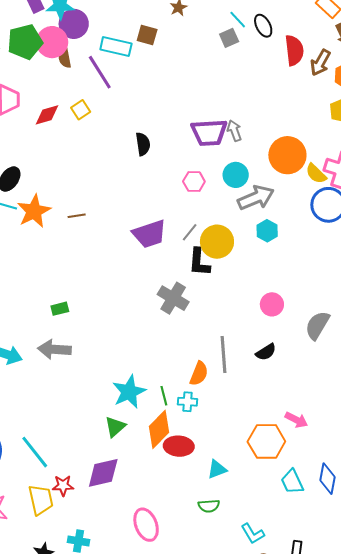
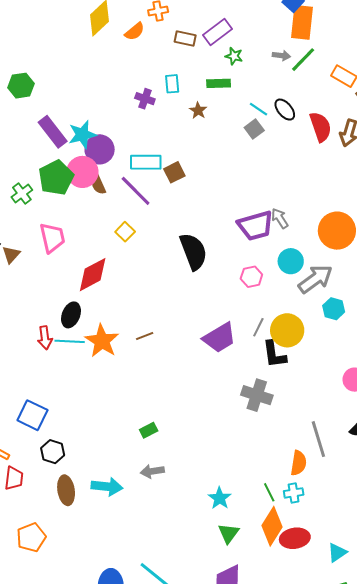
brown square: (147, 35) -> (174, 172), moved, turned -30
red diamond: (47, 115) -> (93, 275), moved, size x1.4
black semicircle: (143, 144) -> (193, 251), size x1.6
gray arrow: (54, 349) -> (152, 471), size x0.7
cyan star: (129, 392) -> (220, 498), moved, size x0.7

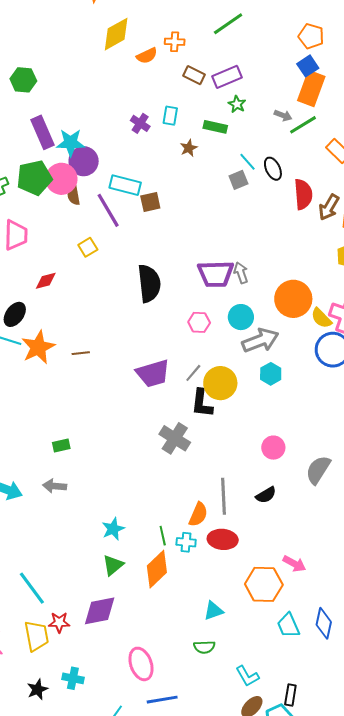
red diamond: (93, 275) -> (46, 281), size x0.6
red ellipse: (295, 538) -> (223, 539), moved

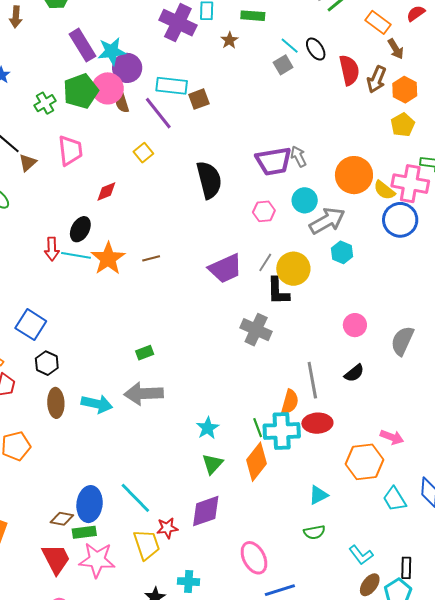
purple cross: (140, 123) -> (178, 23), size x1.8
gray arrow: (55, 486) -> (144, 394), size x1.6
cyan cross: (186, 542) -> (282, 431), size x1.8

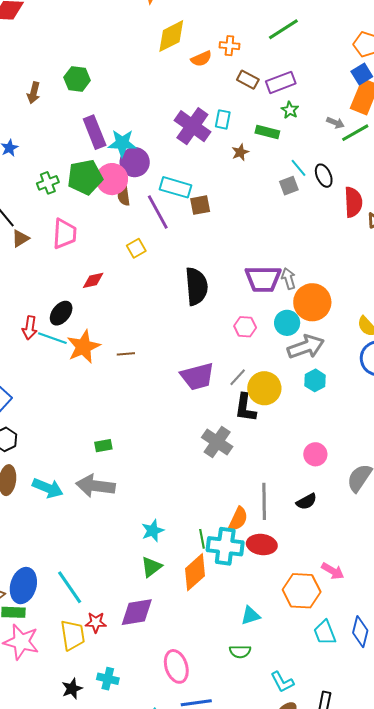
orange circle: (354, 175) -> (312, 302), moved

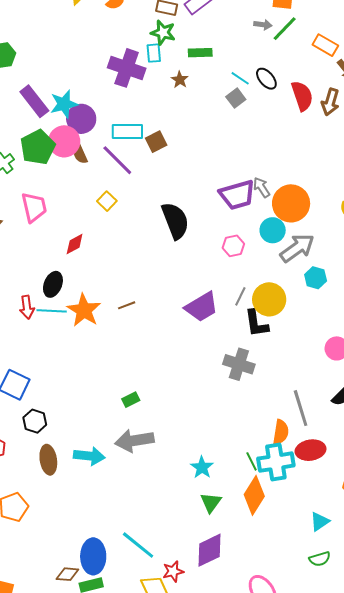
green star: (290, 110) -> (163, 33), moved, size x1.4

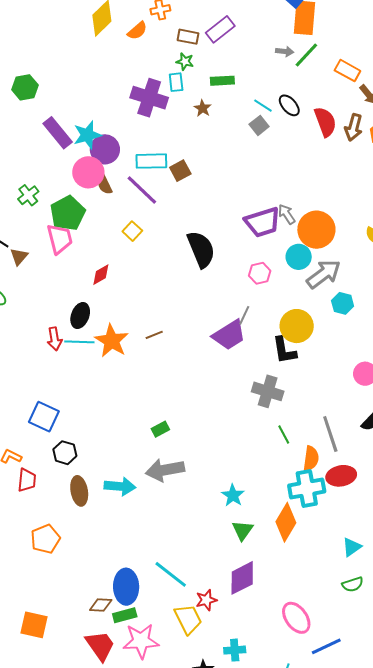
green star: (163, 33) -> (185, 61), size x0.7
green pentagon: (38, 147) -> (68, 213), moved
gray line: (240, 296) -> (244, 315), moved
green line: (252, 461) -> (284, 434), moved

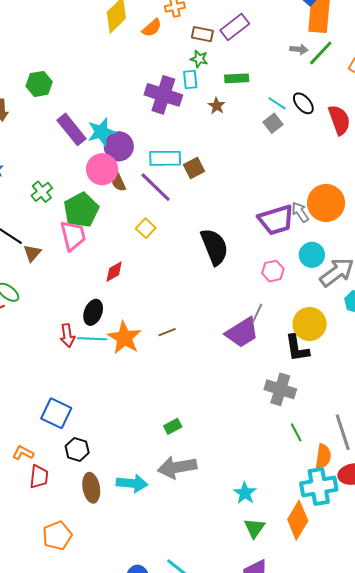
orange circle: (316, 230) -> (326, 203), moved

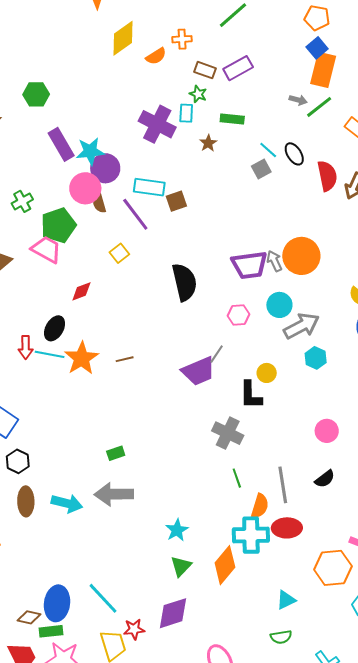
pink trapezoid: (73, 236) -> (46, 249), turned -56
yellow circle: (310, 324) -> (267, 373), size x0.6

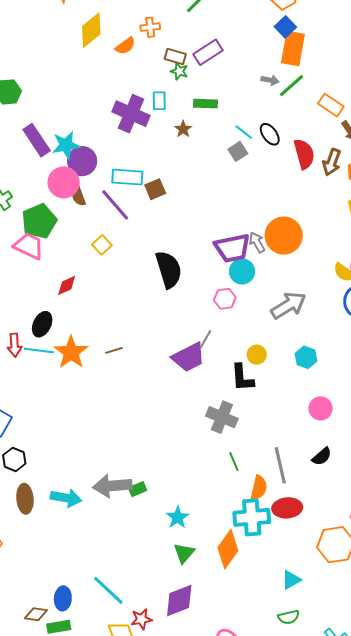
green star: (198, 94) -> (179, 71), moved
cyan circle: (279, 305) -> (242, 271), moved
cyan hexagon: (316, 358) -> (306, 357), moved
green rectangle: (116, 453) -> (138, 489), moved
blue ellipse: (57, 603) -> (63, 598), size x0.7

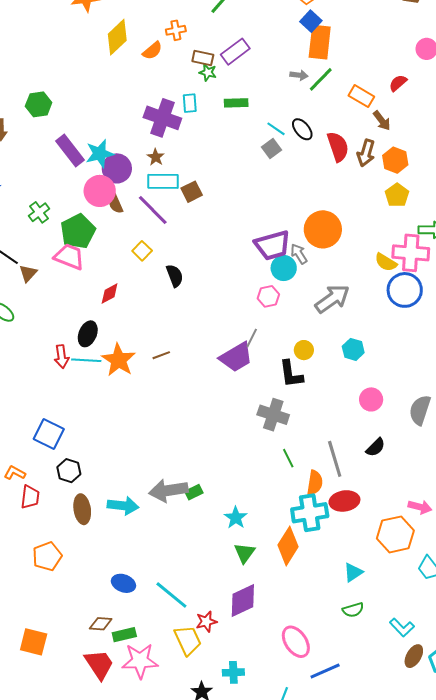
brown star: (183, 129) -> (156, 157), moved
gray arrow: (257, 242) -> (299, 254), moved
black semicircle: (169, 269) -> (175, 276), moved, size x0.6
blue ellipse: (63, 598) -> (123, 583), moved, turned -70

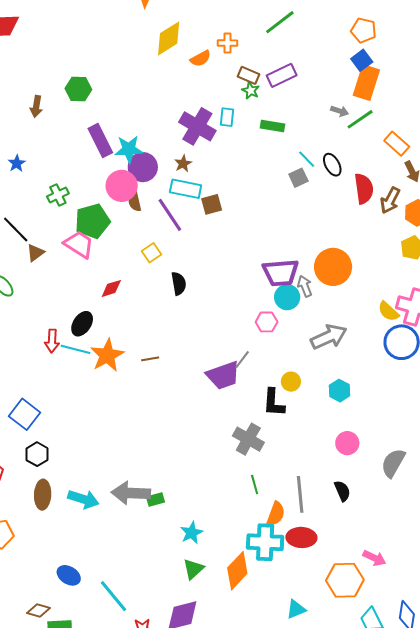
black semicircle: (376, 447) -> (342, 491), turned -80

